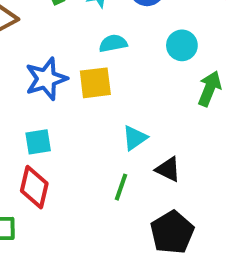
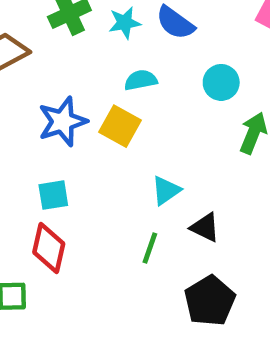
yellow square: (95, 83) -> (120, 126), turned 36

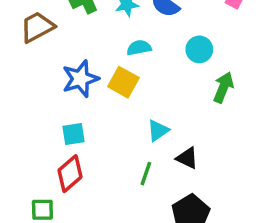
red diamond: (49, 248) -> (70, 174), turned 36

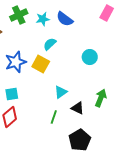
cyan semicircle: (139, 48) -> (50, 44), turned -32
cyan circle: (199, 49) -> (90, 57), moved
green arrow: (223, 87) -> (101, 98), moved

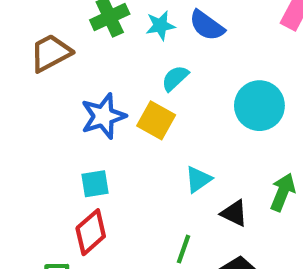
cyan circle: (90, 57) -> (259, 106), size x1.5
green line: (54, 117) -> (184, 249), moved

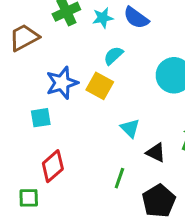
cyan triangle: (198, 179) -> (130, 128), turned -40
cyan square: (95, 184) -> (41, 118), moved

